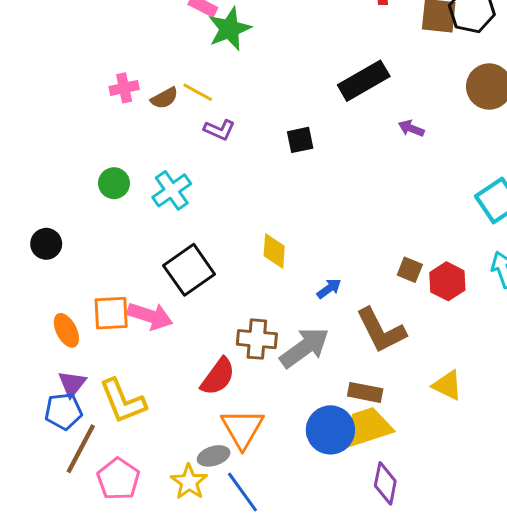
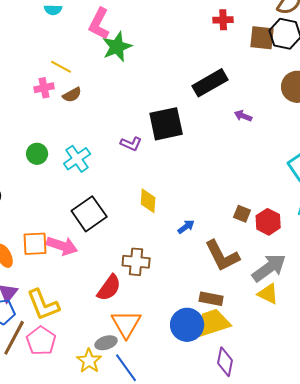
yellow line: (198, 92) -> (61, 67), moved
purple L-shape: (219, 130) -> (131, 144), moved
black square: (300, 140) -> (166, 124), size x1.8
gray arrow: (304, 348) -> (269, 268), moved
pink pentagon: (118, 479) -> (41, 341), moved

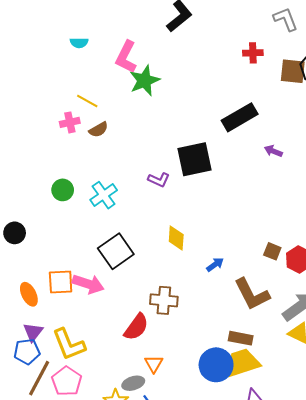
orange triangle: (126, 324) -> (154, 364), size x0.6

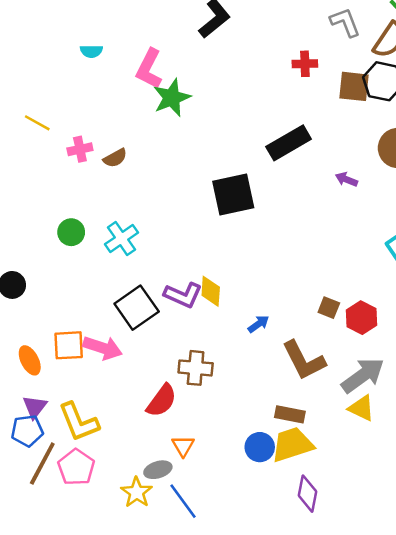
yellow line: (87, 101) -> (37, 123), moved
purple arrow: (273, 151) -> (346, 179), moved
purple L-shape: (159, 180) -> (183, 295), moved, size x1.4
blue circle: (216, 365) -> (260, 447), size x0.7

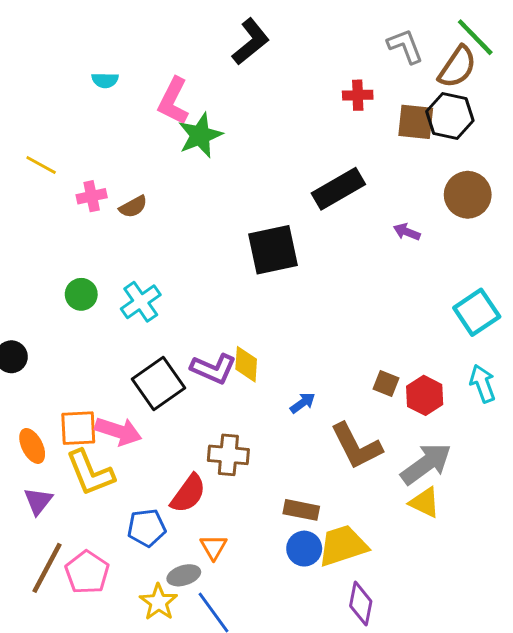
brown rectangle: (290, 414) -> (301, 510), moved
yellow L-shape: (79, 422) -> (90, 473), moved
blue pentagon: (27, 431) -> (147, 528), moved

